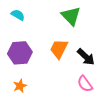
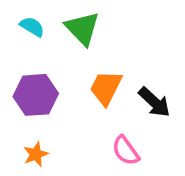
green triangle: (71, 16) -> (82, 28), moved
pink semicircle: (85, 84) -> (126, 151), moved

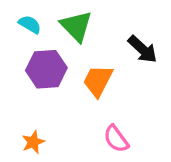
purple hexagon: (36, 95) -> (46, 69), moved
black arrow: (154, 102) -> (143, 49), moved

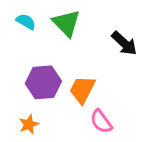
purple hexagon: (46, 69) -> (43, 82), moved
orange trapezoid: (98, 81) -> (82, 90), moved

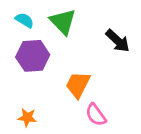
purple hexagon: (43, 82) -> (33, 56), moved
orange star: (29, 124) -> (27, 117), turned 30

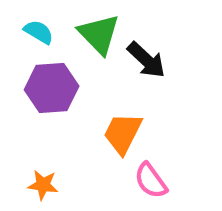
black arrow: (118, 41) -> (146, 60), moved

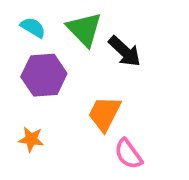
orange star: (43, 185) -> (31, 139), moved

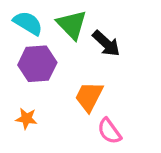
cyan semicircle: (33, 27) -> (28, 23), size x1.4

